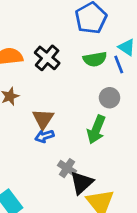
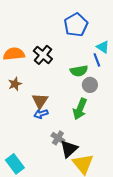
green semicircle: (95, 59) -> (79, 71), moved

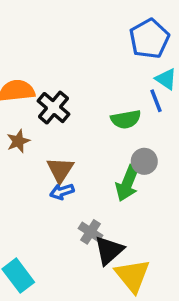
blue pentagon: (76, 25) -> (149, 39), moved
black cross: (43, 55) -> (54, 108), moved
gray circle: (90, 85) -> (144, 161), moved

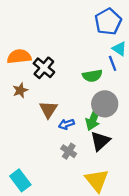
gray circle: (144, 161) -> (105, 104), size x1.5
blue arrow: (62, 192) -> (66, 124), moved
black triangle: (109, 250) -> (100, 141), moved

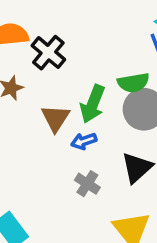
green semicircle: (92, 76) -> (133, 83), moved
green arrow: (93, 118) -> (93, 104), moved

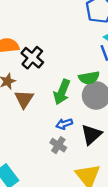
brown triangle: (55, 118) -> (24, 99), moved
blue arrow: (84, 141) -> (64, 124), moved

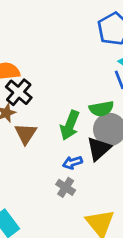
black cross: (32, 58) -> (19, 92), moved
black triangle: (91, 134) -> (99, 149), moved

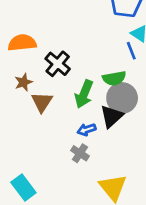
black cross: (19, 92) -> (58, 64), moved

